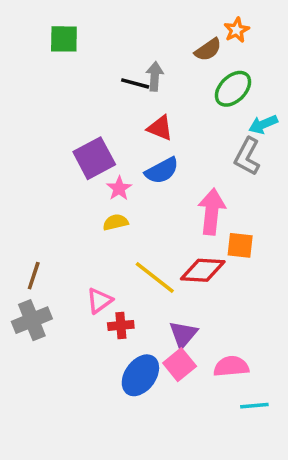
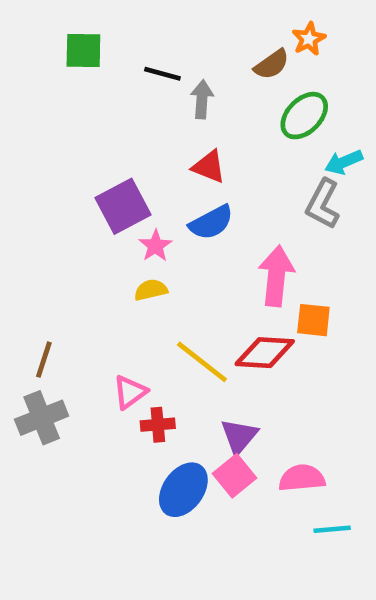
black line: (135, 83) -> (162, 74), moved

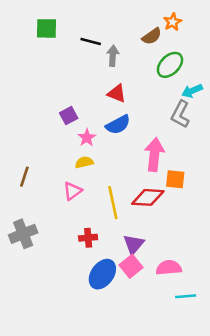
purple square: (123, 206) -> (69, 116), size x0.6
brown line: (44, 360) -> (24, 177), moved
yellow line: (202, 362) -> (113, 203), turned 40
pink triangle: (130, 392) -> (73, 191), moved

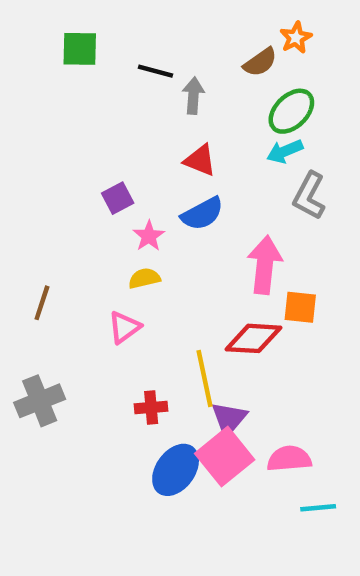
cyan arrow: (192, 91) -> (285, 151), moved
yellow line: (113, 203) -> (205, 379), moved
pink square: (131, 266) -> (225, 457), size x1.4

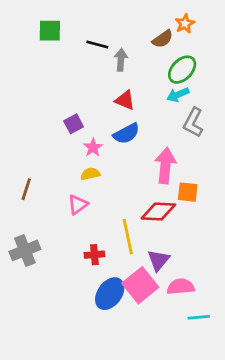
purple triangle: (229, 419) -> (158, 260), moved

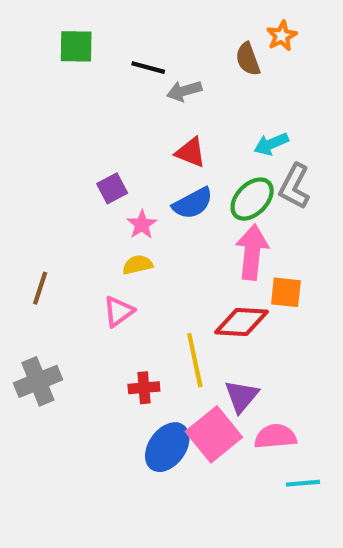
brown semicircle: (163, 39) -> (248, 59), turned 105
gray arrow: (121, 60) -> (184, 91), turned -110
green ellipse: (182, 70) -> (252, 199), moved

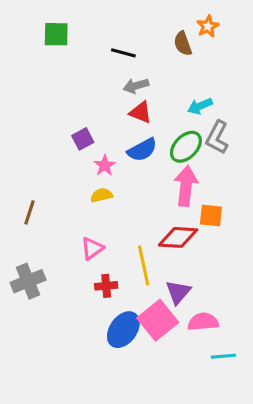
black line: (148, 68) -> (123, 53), moved
gray arrow: (184, 91) -> (136, 86), moved
pink triangle: (118, 311) -> (92, 248), moved

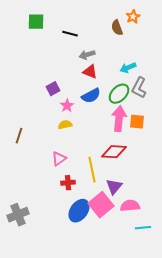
black line: (123, 53) -> (70, 34), moved
orange square: (211, 216) -> (137, 122), moved
gray cross: (28, 281) -> (18, 215), moved

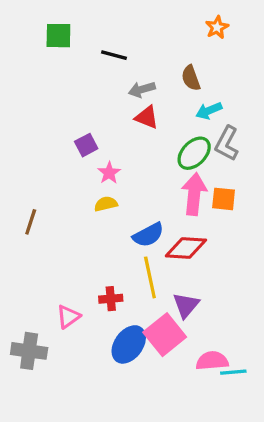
brown semicircle: (117, 28) -> (191, 78), moved
blue semicircle: (91, 96) -> (148, 235), moved
pink triangle: (59, 159) -> (68, 317), moved
pink semicircle: (130, 206) -> (212, 361), moved
gray cross: (18, 215) -> (29, 351), turned 30

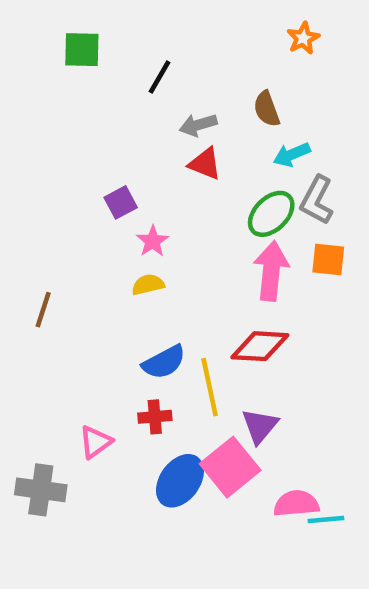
black line: (114, 55) -> (159, 77), turned -75
orange square: (224, 199) -> (328, 259), moved
blue semicircle: (148, 235) -> (164, 362), moved

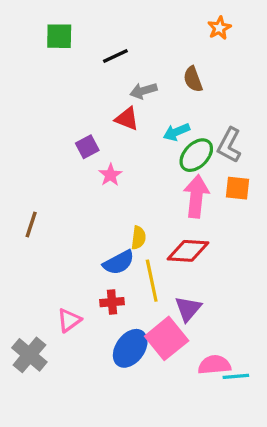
black line: (159, 77) -> (115, 56), turned 35
cyan arrow: (292, 155) -> (176, 132), moved
red triangle: (205, 164) -> (127, 119), moved
yellow semicircle: (148, 285) -> (138, 238), moved, turned 110
gray cross: (41, 490) -> (29, 355), turned 32

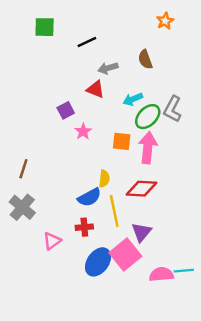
orange square: (238, 188) -> (122, 141), moved
gray cross: (29, 355) -> (22, 207), moved
cyan line: (236, 376) -> (184, 271), moved

